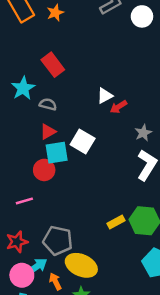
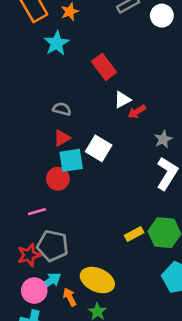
red rectangle: (53, 65) -> (104, 67), moved
cyan star: (23, 88) -> (57, 43), moved
gray pentagon: (58, 241) -> (53, 246), moved

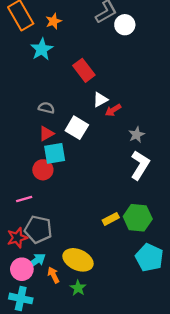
white circle: (162, 16) -> (125, 25), moved
white square: (99, 148) -> (77, 128), moved

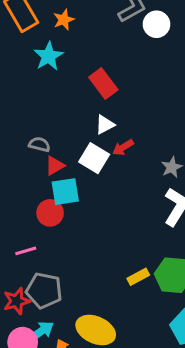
white triangle: (100, 100) -> (105, 125), moved
gray semicircle: (46, 108) -> (39, 144), moved
red arrow: (113, 110) -> (123, 147), moved

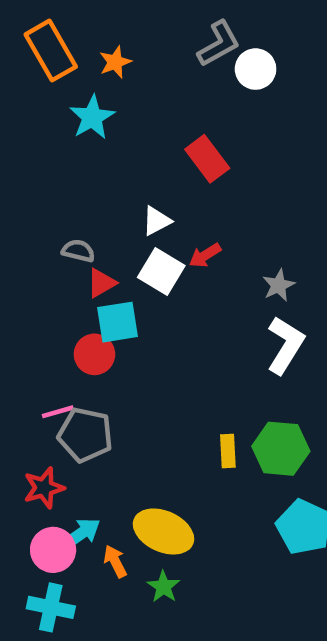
red rectangle: (103, 84) -> (207, 159), moved
white triangle: (105, 125) -> (157, 221), moved
yellow rectangle: (138, 277) -> (228, 451), turned -65
gray pentagon: (44, 290) -> (85, 435), moved

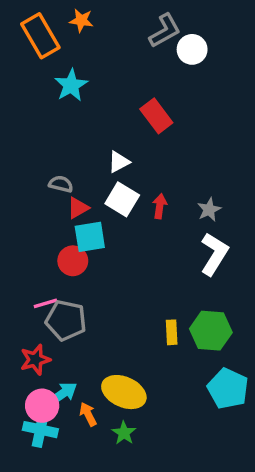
orange star: (115, 62) -> (81, 20), moved, turned 30
red arrow: (205, 255) -> (160, 206), moved, turned 130
cyan cross: (51, 607) -> (40, 430), moved

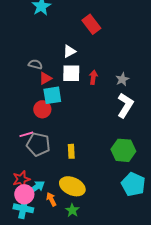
white square: (122, 199) -> (71, 73), turned -30
yellow rectangle: (172, 332) -> (71, 151), moved
red star: (35, 360) -> (21, 179), moved

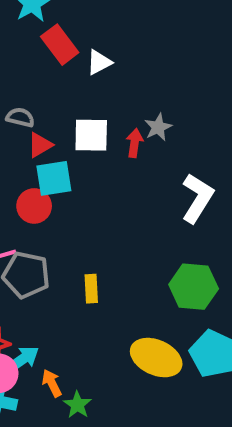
red rectangle: (91, 24) -> (60, 45), moved
white triangle: (69, 51) -> (99, 62), moved
gray star: (122, 79) -> (158, 127), moved
yellow ellipse: (72, 186) -> (156, 358), moved
green star: (72, 210) -> (77, 405), moved

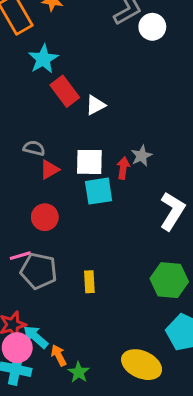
cyan square: (54, 178) -> (99, 191), moved
yellow ellipse: (156, 358) -> (142, 365), moved
cyan arrow: (22, 360) -> (36, 337), turned -104

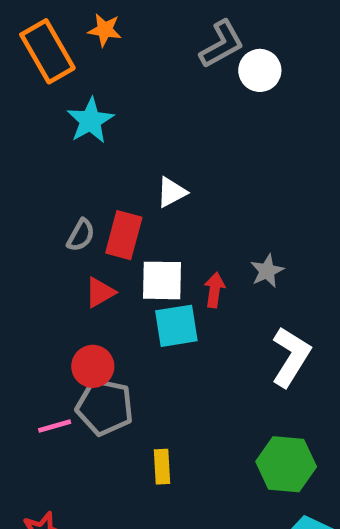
red rectangle: (65, 91) -> (124, 235), moved, turned 52
gray semicircle: (34, 148) -> (81, 235), moved, turned 105
gray star: (142, 156) -> (267, 271), moved
gray pentagon: (39, 271) -> (105, 407), moved

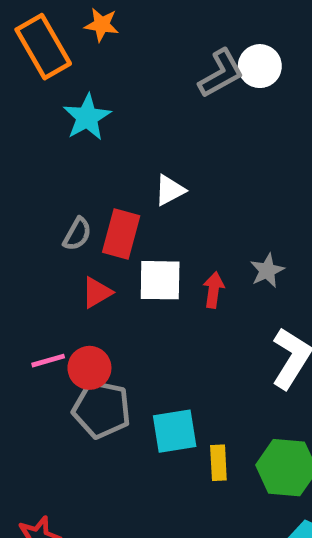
gray L-shape: (222, 44) -> (221, 73), moved
cyan square: (176, 326) -> (175, 431), moved
pink line: (55, 426) -> (48, 361), moved
yellow rectangle: (162, 467) -> (218, 463), moved

